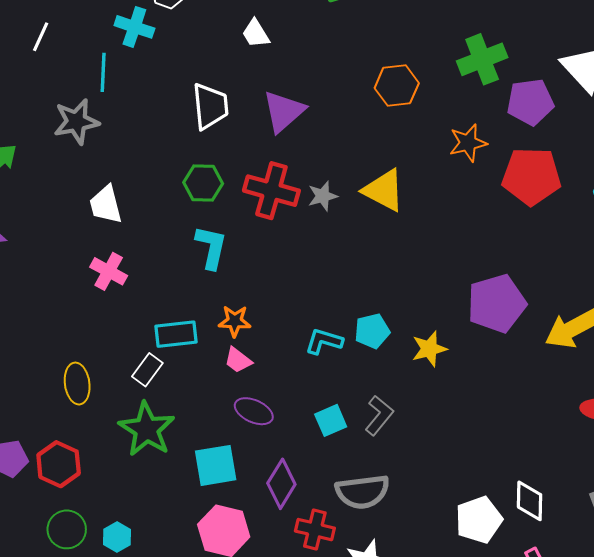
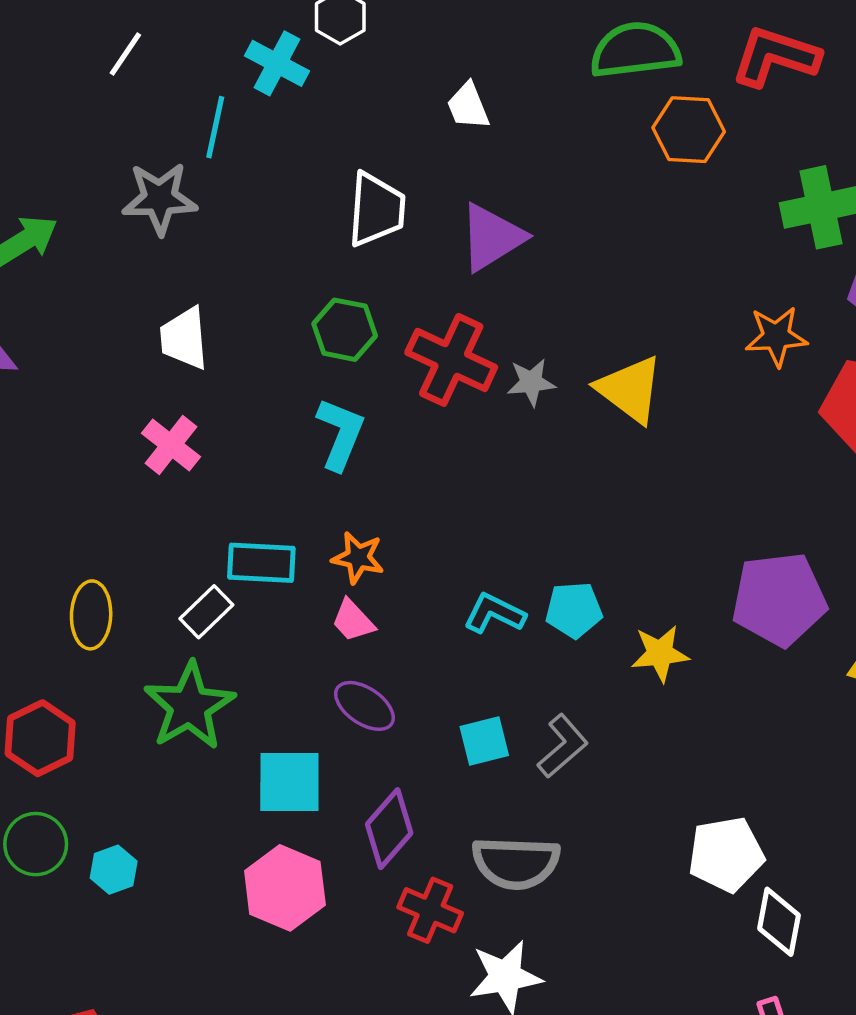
orange hexagon: (397, 86) -> (689, 130), moved
white pentagon: (479, 520) -> (726, 854), moved

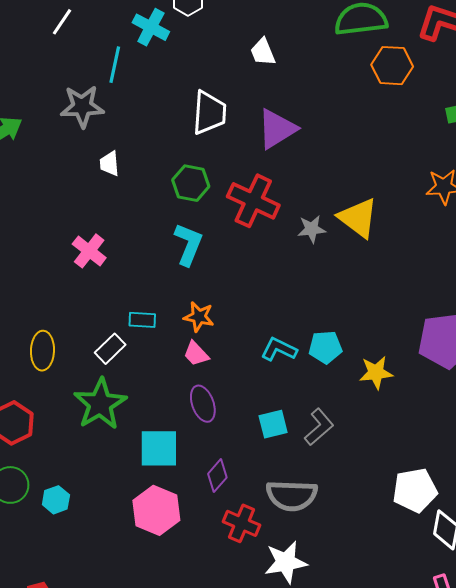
white trapezoid: (184, 338) -> (109, 164), moved, size x0.7
gray star: (531, 382) -> (312, 229), moved
cyan rectangle: (261, 563) -> (142, 320), size x0.7
purple ellipse: (364, 706) -> (203, 404), turned 36
purple diamond: (389, 829) -> (217, 476), size x0.7

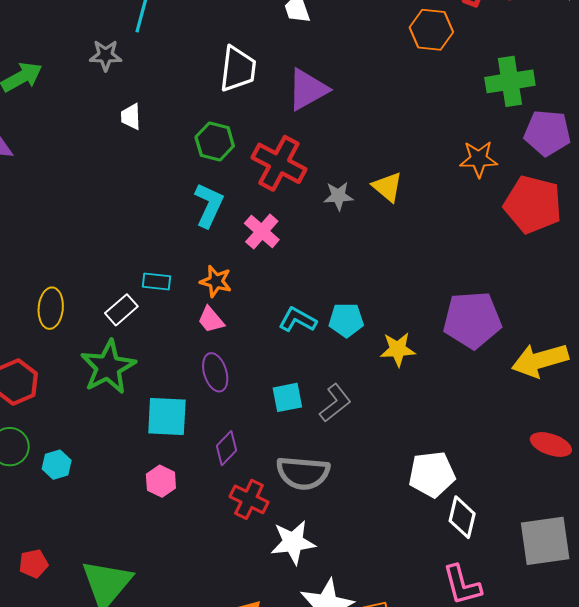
gray star: (82, 106) -> (106, 55), size x0.7
yellow triangle: (358, 218) -> (387, 187), size x0.7
pink cross: (89, 251) -> (262, 232), moved
pink hexagon: (156, 510) -> (161, 481), size x0.6

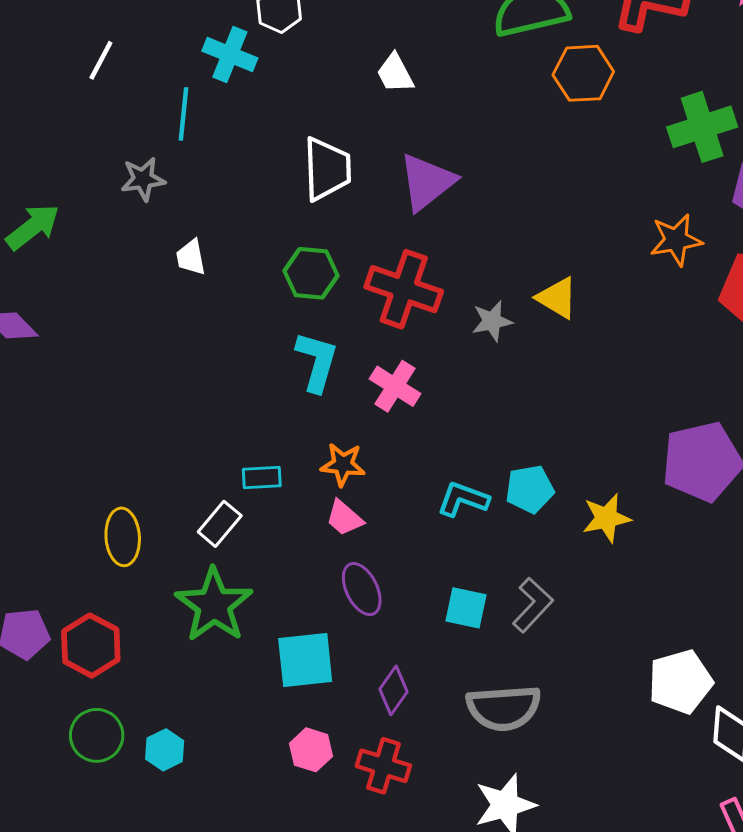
cyan square: (287, 397) -> (466, 608), turned 32
red cross: (249, 499) -> (383, 766), moved

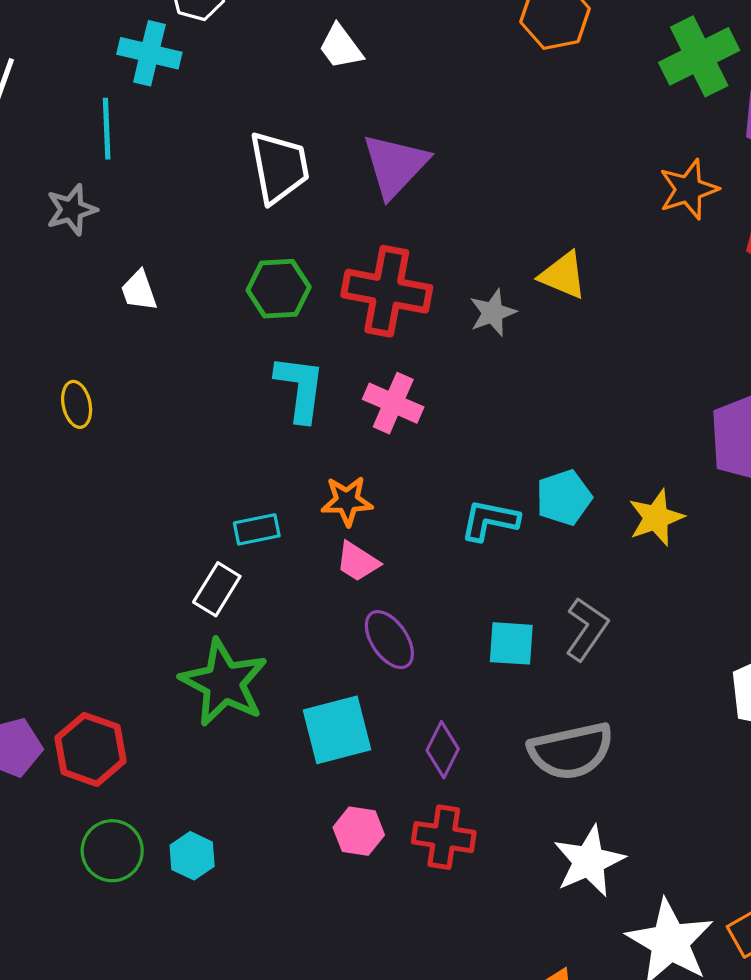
yellow ellipse: (123, 537) -> (77, 404), moved, size x0.7

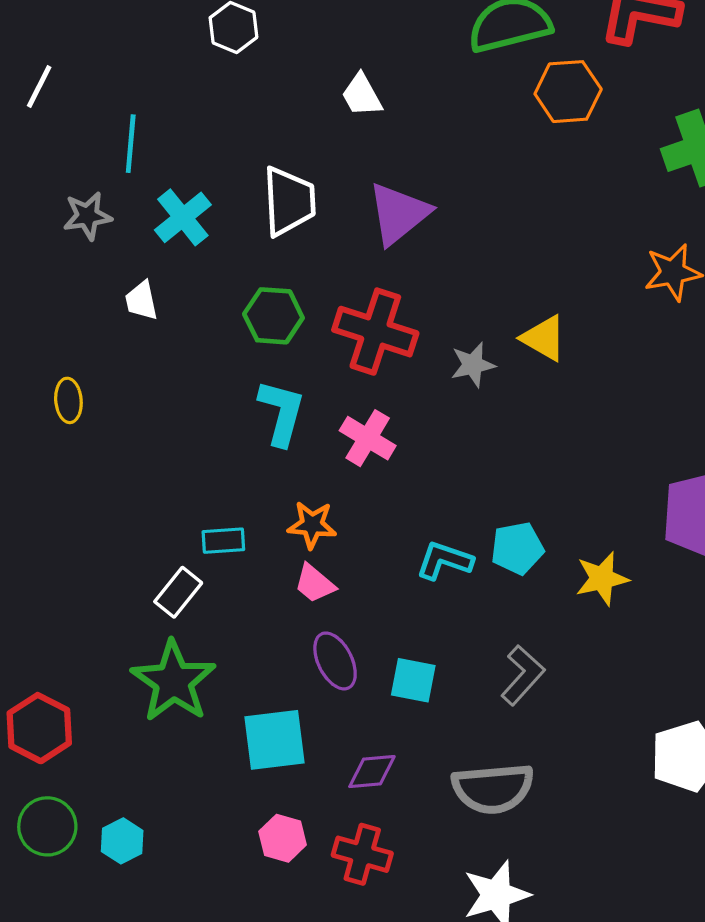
cyan cross: (149, 53) -> (183, 217), moved, turned 30
cyan square: (511, 643) -> (413, 680), moved
purple diamond: (443, 750) -> (372, 771), turned 51

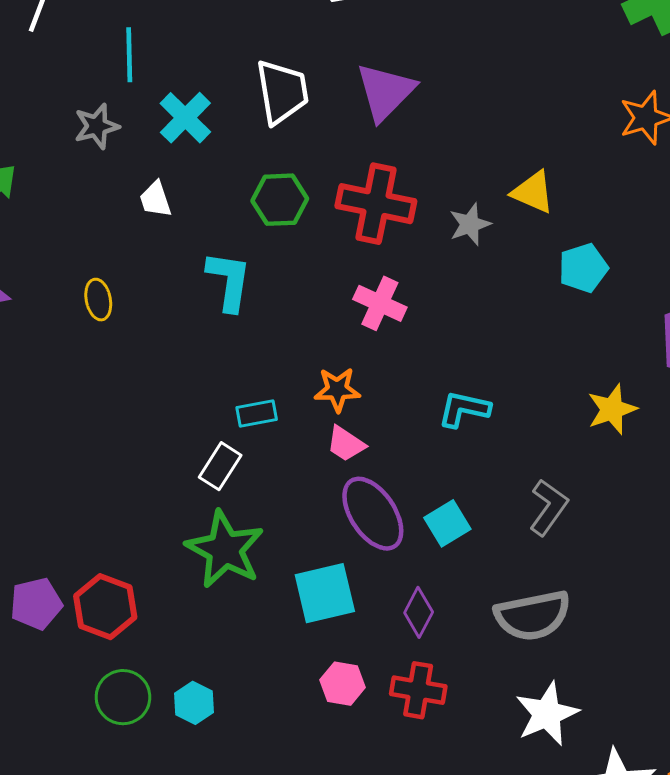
cyan L-shape: (281, 413) -> (229, 281), moved
cyan pentagon: (517, 548) -> (583, 268), moved
purple ellipse: (335, 661) -> (373, 514), size x1.4
cyan square: (413, 680) -> (447, 523), turned -36
purple diamond: (372, 771) -> (419, 612), turned -51

